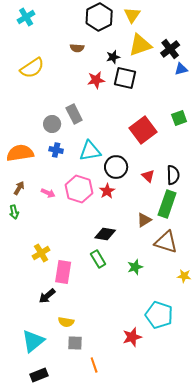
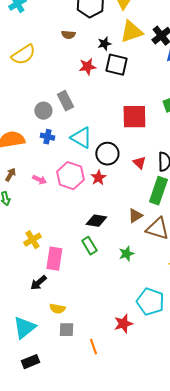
red square: (143, 130) -> (134, 117), turned 36
cyan triangle: (90, 151) -> (81, 138), turned 40
brown triangle: (144, 220) -> (135, 216), moved
orange line: (94, 365) -> (93, 347), moved

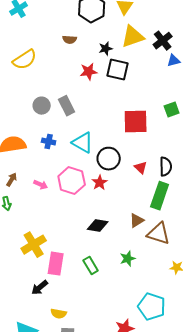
gray circle: (43, 111) -> (42, 106), moved
yellow cross: (32, 240) -> (34, 245), size x1.4
green rectangle: (89, 246) -> (91, 266), moved

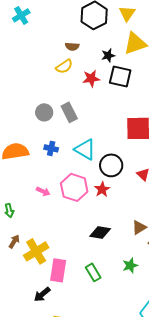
yellow semicircle: (25, 60) -> (64, 66), moved, size x0.7
brown arrow: (12, 180) -> (14, 241), moved

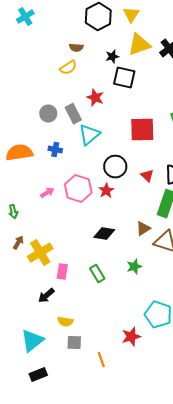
red star: (91, 78) -> (95, 98), moved, turned 30
cyan triangle: (85, 149) -> (89, 135), moved, turned 50
pink arrow: (43, 191) -> (47, 193), turned -56
pink rectangle: (58, 270) -> (62, 272), size x0.7

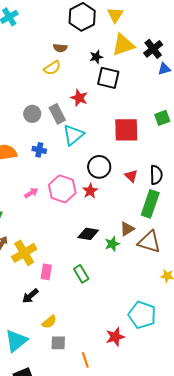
green star: (134, 267) -> (112, 244), moved
yellow semicircle: (65, 322) -> (49, 322), turned -49

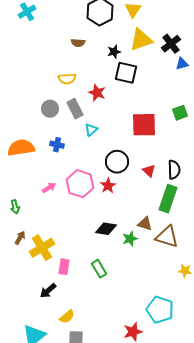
yellow semicircle: (52, 68) -> (67, 79), moved, turned 30
cyan triangle: (73, 135) -> (91, 130), size x0.6
brown triangle: (127, 229) -> (145, 224), turned 49

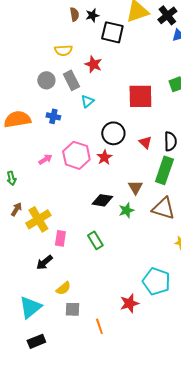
brown semicircle: (78, 43) -> (74, 14), turned -104
black star: (114, 52) -> (92, 15), moved
black square: (126, 73) -> (112, 32), moved
brown triangle: (145, 224) -> (135, 187), moved, turned 42

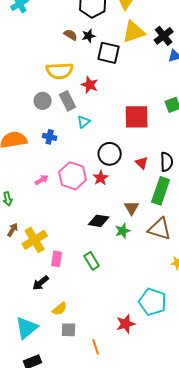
brown semicircle: (74, 14) -> (71, 35), turned -48
yellow semicircle: (63, 50) -> (60, 71), size x1.5

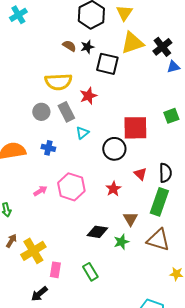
red star: (90, 85) -> (88, 96), turned 30
black circle: (110, 154) -> (114, 149), moved
red star: (101, 178) -> (113, 189), moved

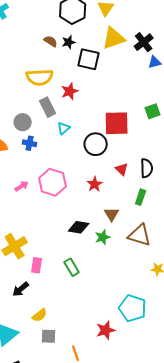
gray circle: (41, 112) -> (23, 122), moved
green rectangle: (159, 202) -> (141, 197), size x0.6

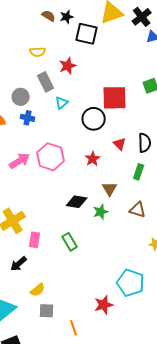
yellow semicircle: (40, 77) -> (38, 52), size x0.6
pink arrow: (22, 186) -> (20, 161), size x1.5
brown triangle: (140, 235) -> (138, 210), size x0.7

